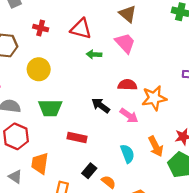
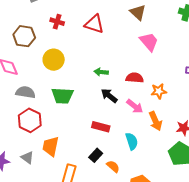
pink trapezoid: (125, 43) -> (149, 42), moved
green arrow: (94, 54) -> (101, 72), moved
orange star: (154, 98) -> (159, 91), size x0.7
red rectangle: (77, 138) -> (101, 127), moved
orange arrow: (156, 146) -> (156, 121), moved

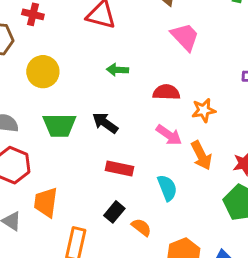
red cross: (57, 22) -> (33, 14), moved
green arrow: (101, 72) -> (117, 70), moved
black arrow: (109, 96) -> (105, 123), moved

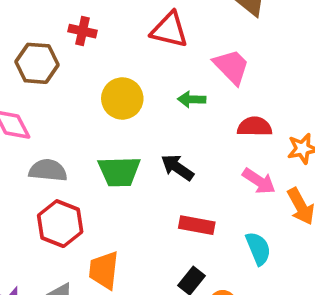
pink trapezoid: (185, 37) -> (231, 67), moved
yellow circle: (43, 72) -> (122, 99), moved

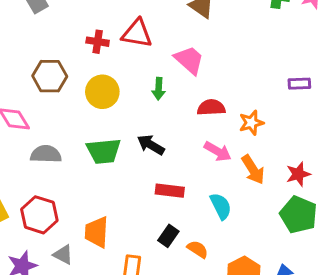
red cross: (83, 31) -> (98, 42), moved
brown hexagon: (37, 63) -> (50, 76), moved
green arrow: (192, 99) -> (159, 89), turned -85
red hexagon: (60, 224) -> (39, 215), moved

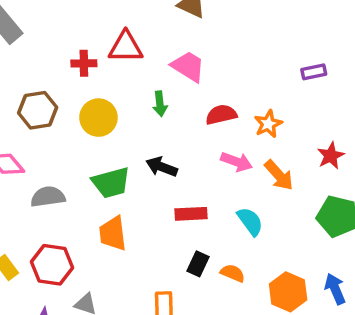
red star: (298, 174) -> (331, 156), moved
orange trapezoid: (97, 232) -> (113, 233), moved

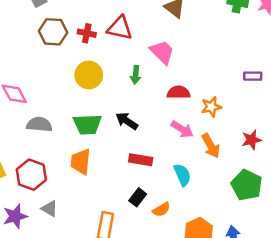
brown hexagon: (38, 110) -> (53, 32), moved
orange semicircle: (233, 273) -> (161, 210), turned 114

